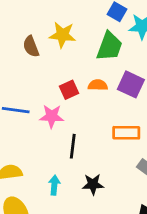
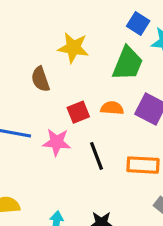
brown semicircle: (31, 46) -> (40, 79), moved
black line: (73, 146) -> (97, 156), moved, turned -30

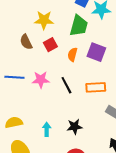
orange semicircle: (112, 108) -> (72, 54), turned -72
red square: (78, 112) -> (50, 45), moved

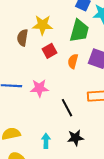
brown semicircle: (26, 42) -> (22, 38), moved, turned 35
black line: (66, 85) -> (67, 108), moved

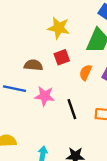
brown semicircle: (22, 38) -> (33, 65), moved, turned 77
black line: (67, 108) -> (72, 109), moved

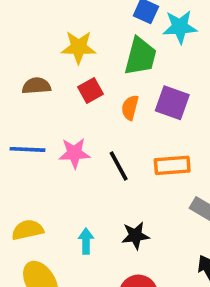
brown semicircle: (33, 65) -> (36, 86), moved

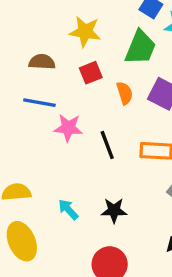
orange semicircle: (130, 108) -> (125, 93), turned 140
blue line: (27, 149) -> (39, 103), moved
cyan arrow: (86, 241) -> (68, 209), turned -50

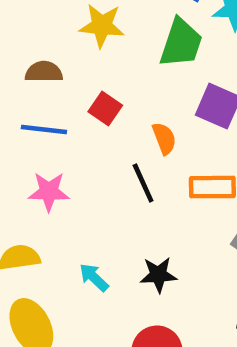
red square: (91, 73) -> (105, 109), moved, turned -30
orange semicircle: (125, 93) -> (164, 138), moved
pink star: (68, 128) -> (49, 192), moved

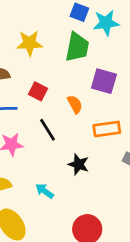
black line: (143, 183) -> (48, 130), moved
black star: (158, 275) -> (79, 164), moved, turned 30

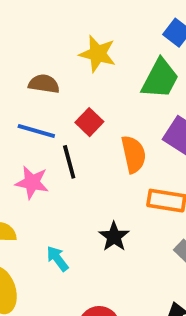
orange semicircle: (75, 104) -> (134, 154), size x1.4
black line: (48, 130) -> (69, 162), moved

